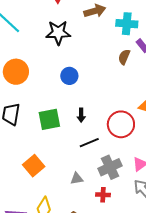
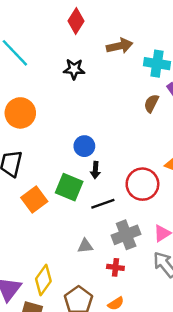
black star: (58, 33) -> (74, 69), size x0.7
blue circle: (69, 76) -> (84, 146), moved
green square: (49, 119) -> (69, 187), moved, turned 30
orange square: (34, 166) -> (34, 199), moved

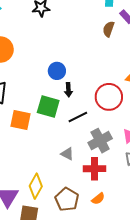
orange square: (34, 199) -> (20, 120), turned -35
gray triangle: (85, 246) -> (67, 154), turned 40
red cross: (115, 267) -> (94, 169), size x1.5

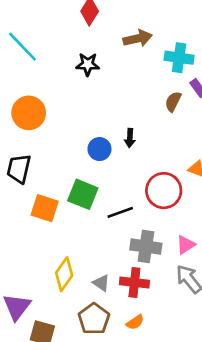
black arrow: (68, 90) -> (130, 138), moved
gray cross: (100, 141) -> (146, 247), turned 30
gray triangle: (67, 154) -> (101, 283), moved
yellow diamond: (36, 186) -> (64, 274), moved

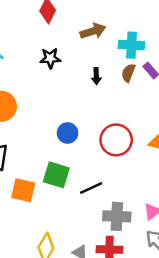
brown semicircle: (173, 102) -> (128, 73), moved
black arrow: (130, 138) -> (96, 76), moved
red circle: (164, 191) -> (116, 140), moved

